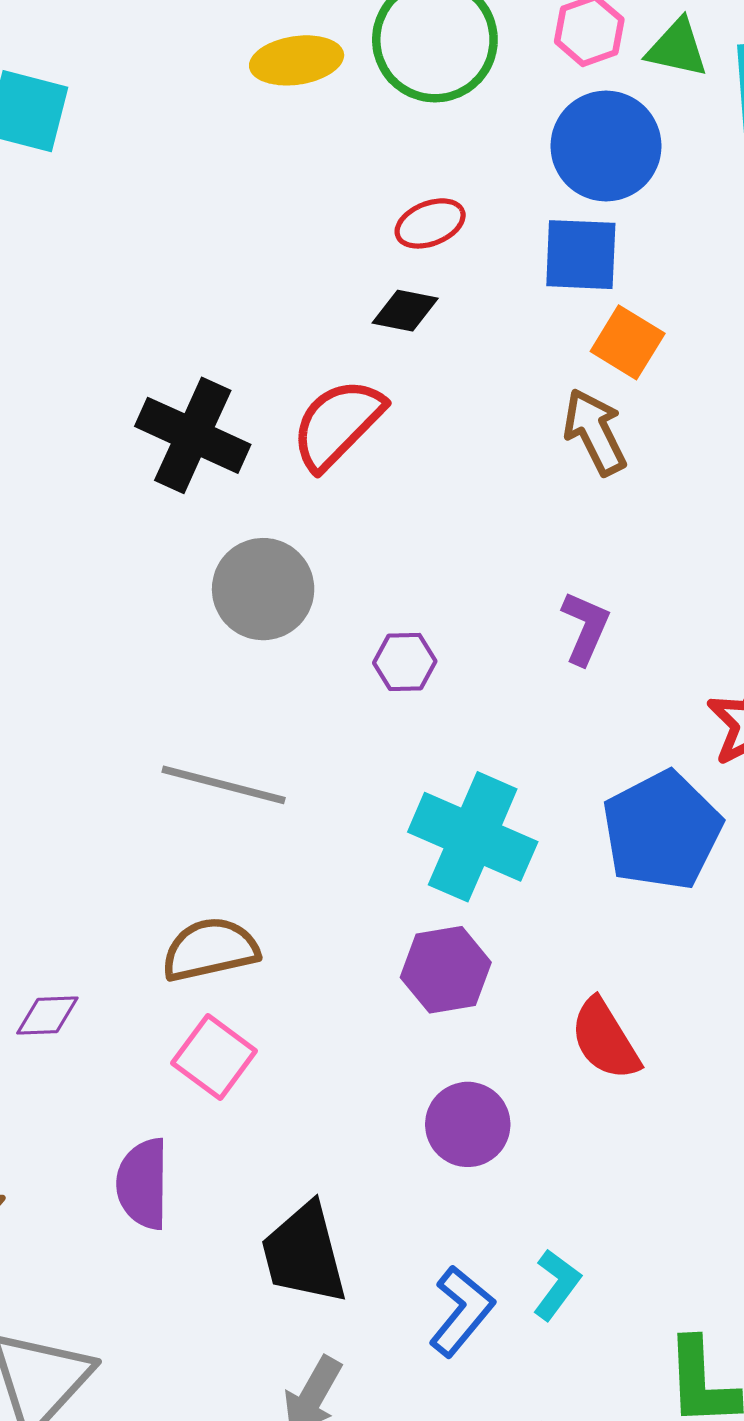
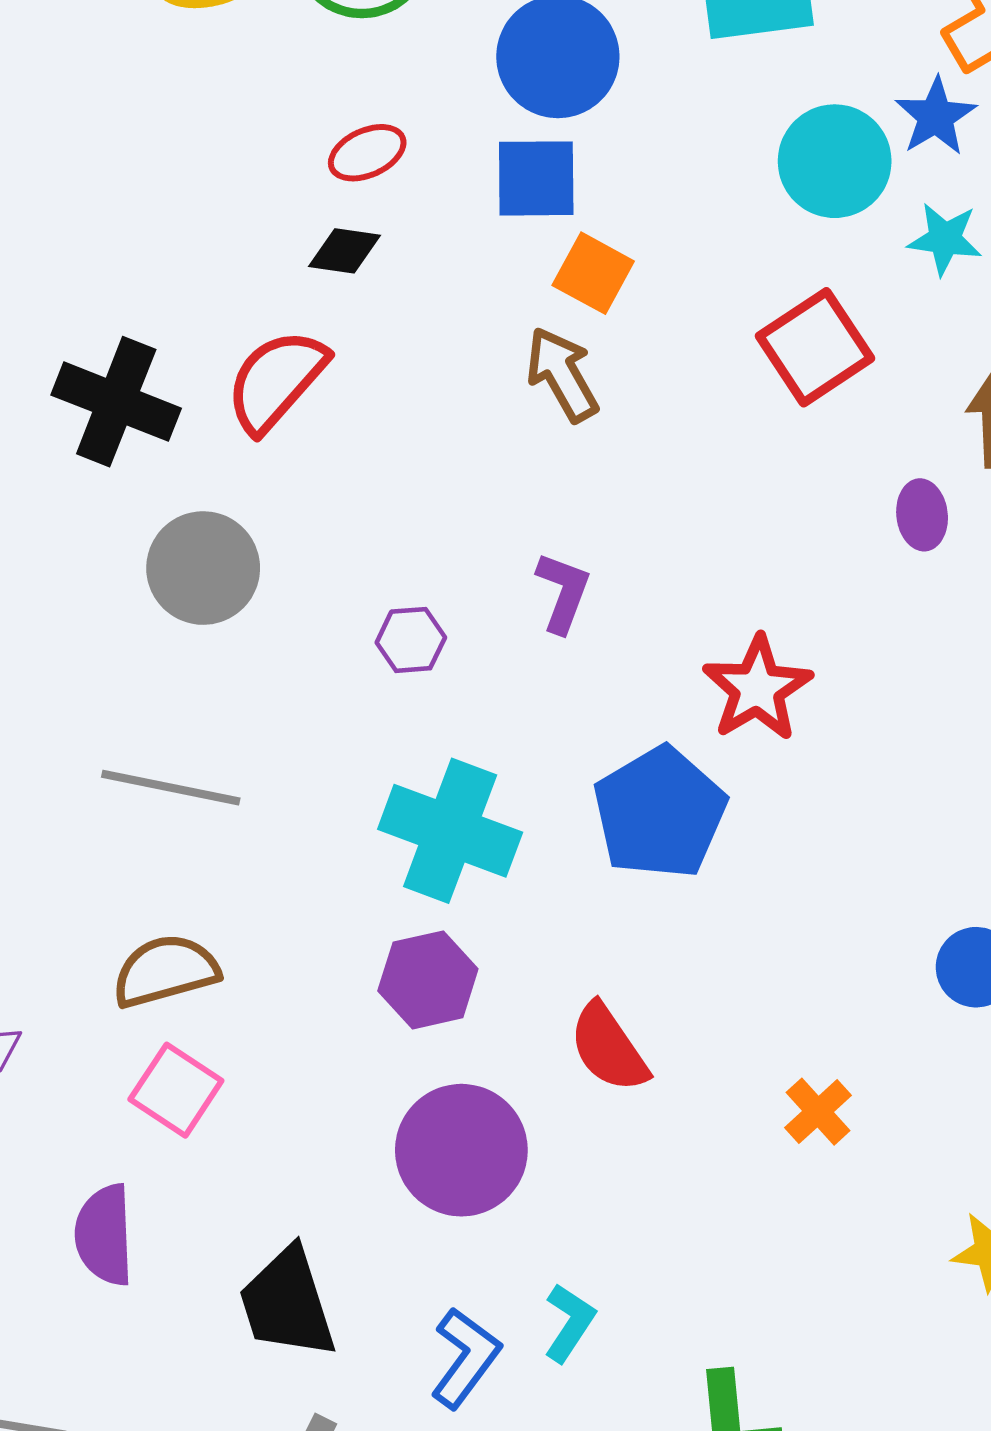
purple hexagon: (405, 662) -> (411, 640), moved
purple circle: (468, 1124) -> (461, 1150), size x1.4

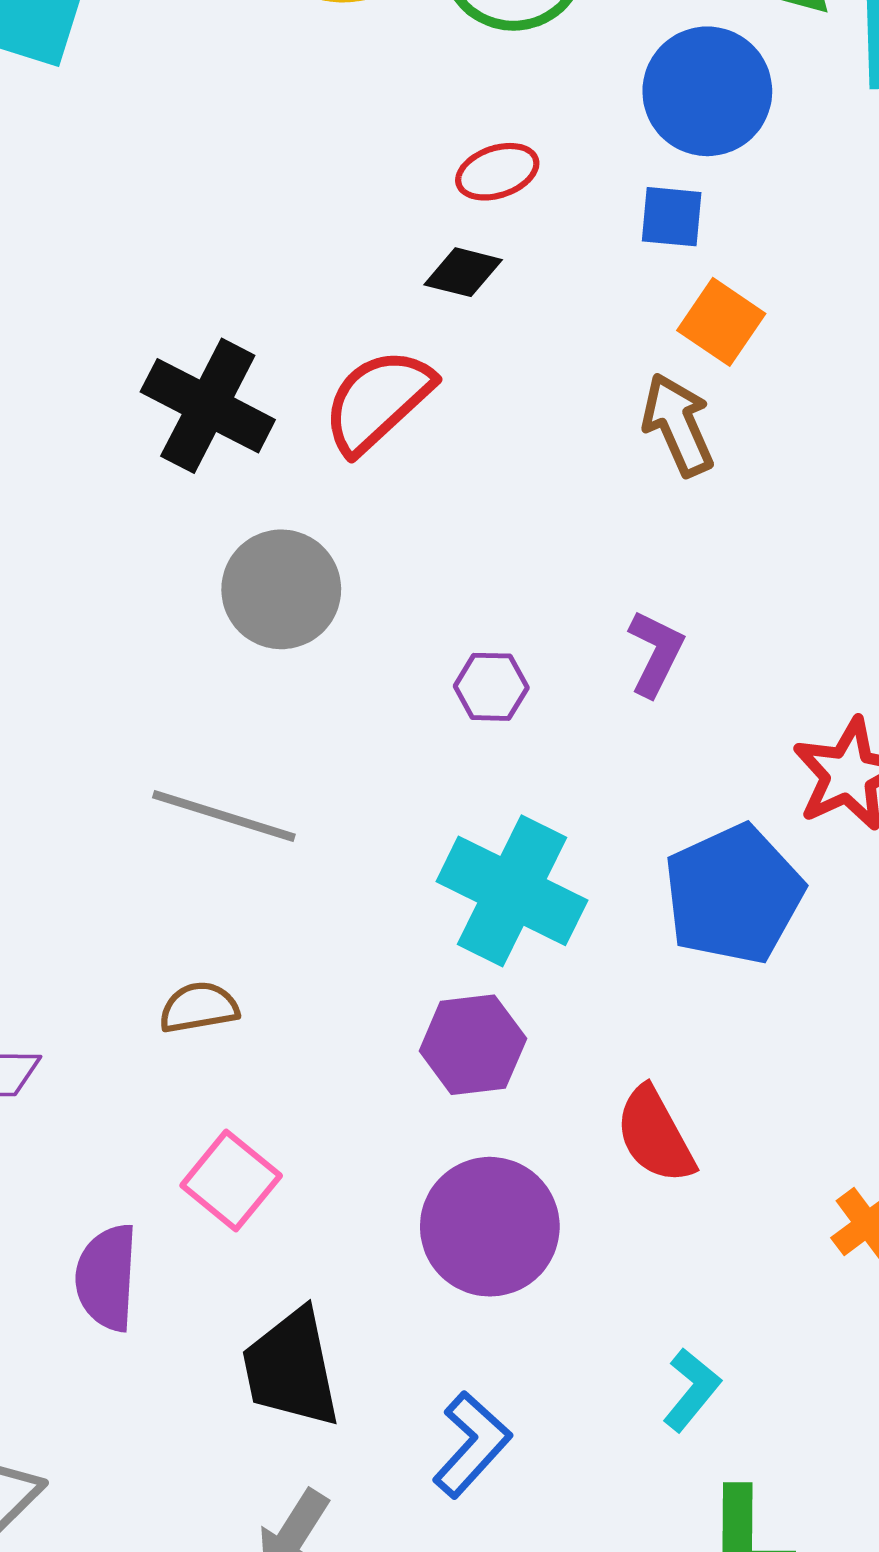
blue square: (536, 178) -> (672, 217), size x0.7
brown semicircle: (165, 971) -> (199, 1007), size x0.7
pink square: (176, 1090) -> (231, 1181), moved
cyan L-shape: (569, 1323) -> (692, 1390), moved

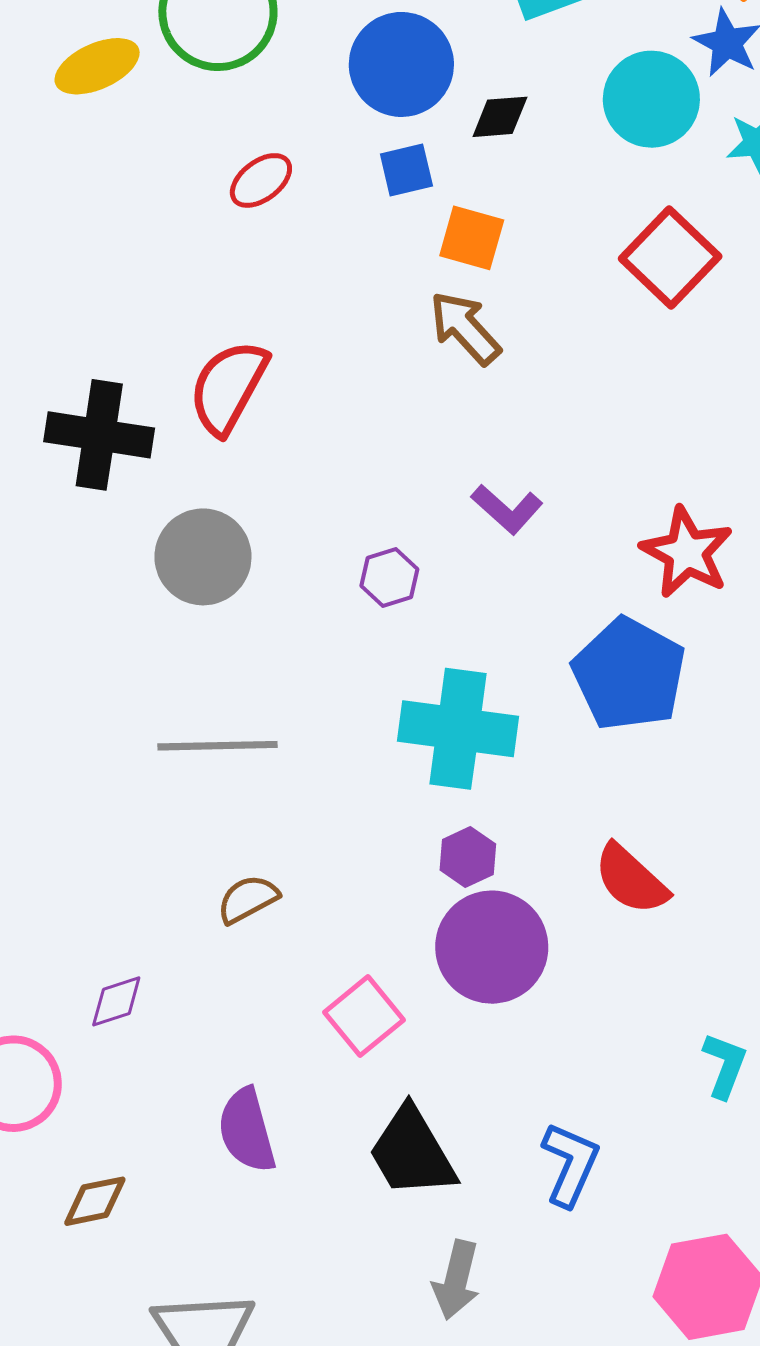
black diamond: (463, 272) -> (500, 117), moved
purple L-shape: (656, 653) -> (507, 509), turned 124
purple hexagon: (473, 1045) -> (468, 857), size x0.7
pink square: (231, 1181) -> (364, 1016), moved, turned 30
purple circle: (490, 1227) -> (492, 947), moved

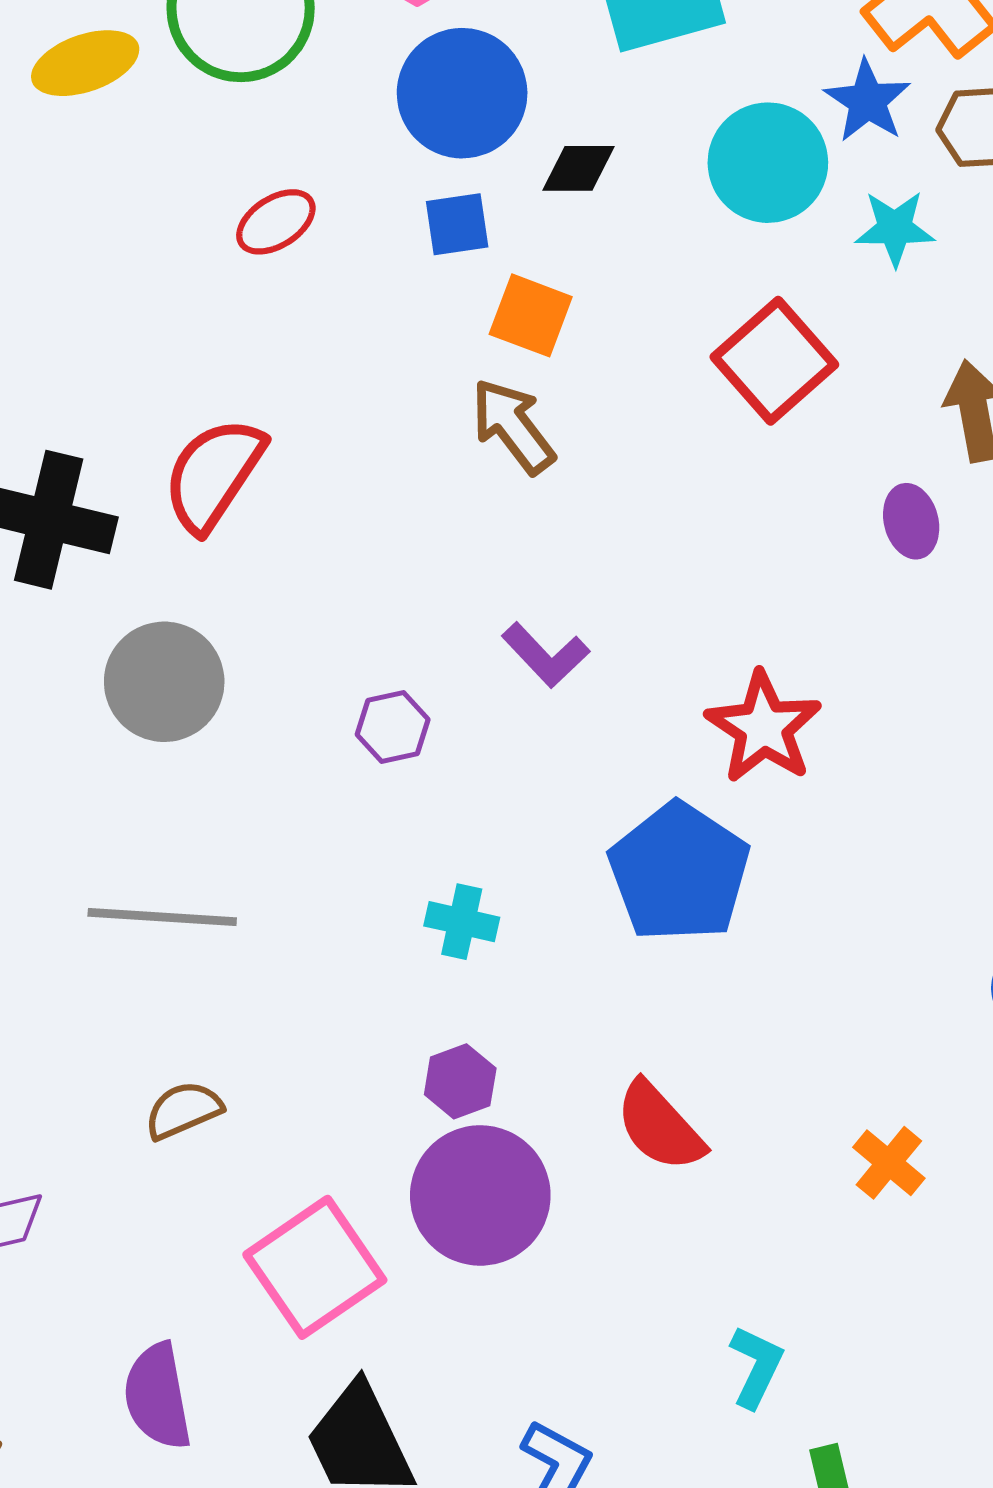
cyan cross: (458, 729) -> (462, 922), size x0.5
pink square: (364, 1016) -> (315, 1267), size x1.4

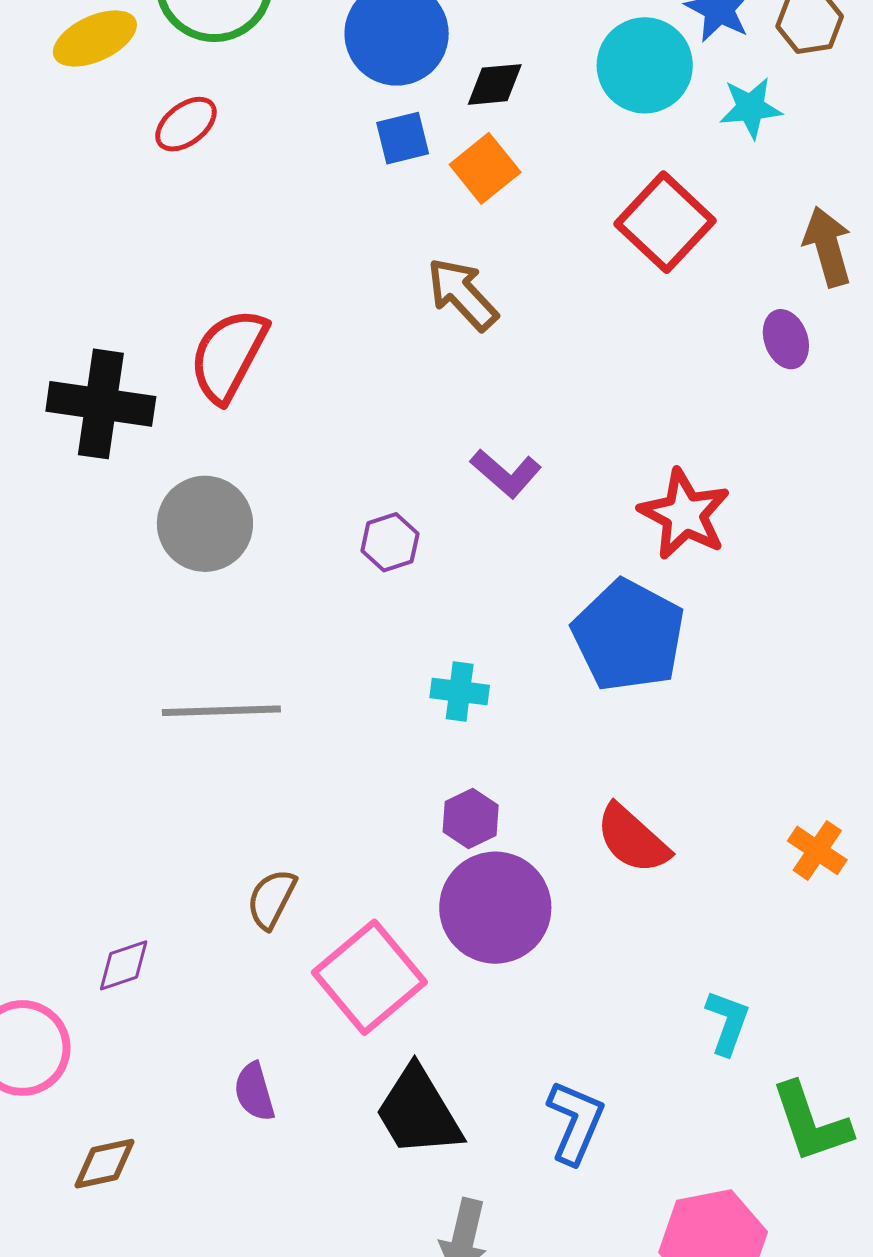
red ellipse: (276, 222) -> (186, 124), moved
orange square: (531, 315) -> (485, 168), moved, turned 36
brown semicircle: (183, 1110) -> (271, 899), moved, turned -34
purple semicircle: (158, 1396) -> (254, 1092), size x0.7

